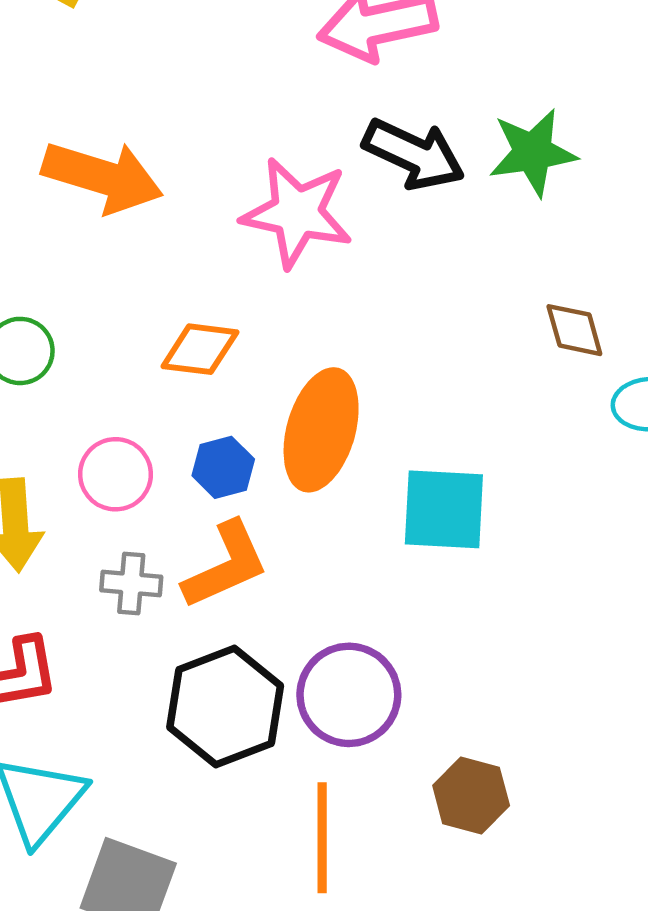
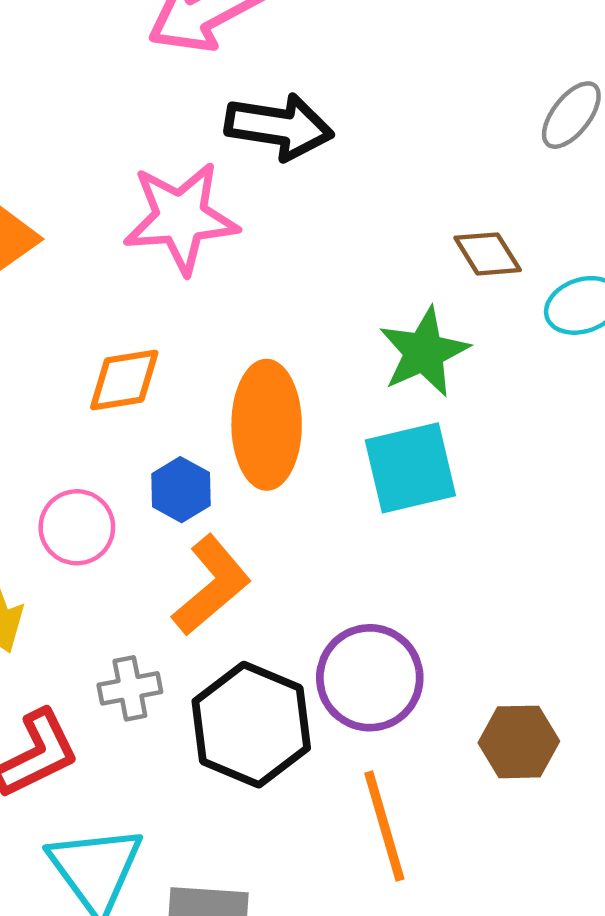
green star: (533, 152) -> (424, 352), moved
gray cross: (131, 583) -> (130, 688), moved

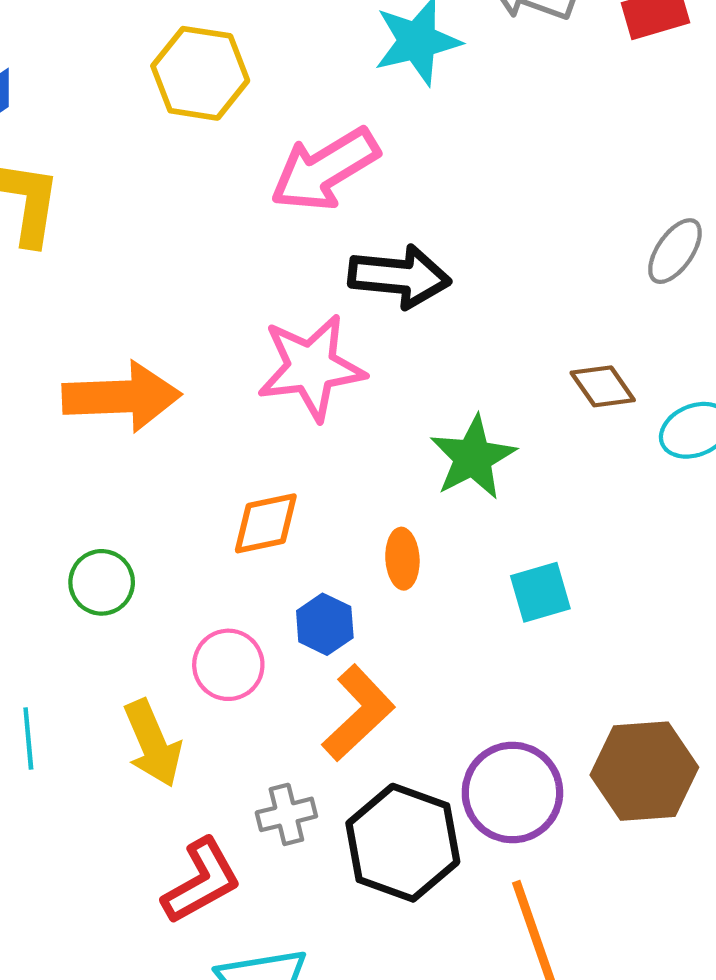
green star: (424, 352) -> (473, 457), moved
orange ellipse: (267, 425) -> (402, 559), size x0.5
cyan square: (410, 468) -> (540, 592), size x0.7
brown hexagon: (519, 742) -> (644, 771), moved, size x1.4

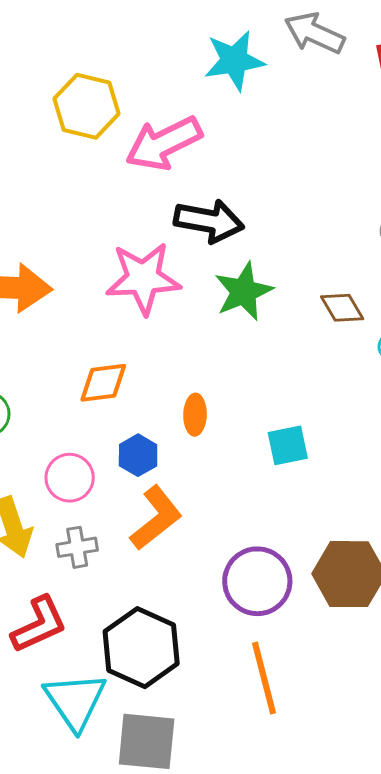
yellow hexagon: (200, 73) -> (87, 106), moved
green star: (473, 457) -> (244, 291), moved
gray cross: (286, 814) -> (77, 547), moved
black hexagon: (403, 843) -> (141, 648), moved

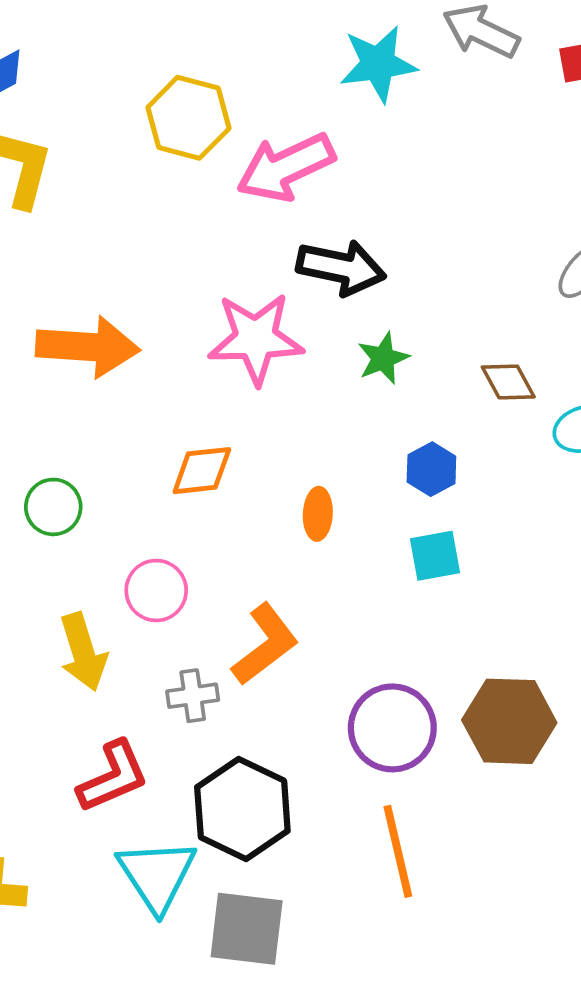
green star: (244, 291) -> (383, 358), size x0.7
blue hexagon: (138, 455) -> (431, 469), moved
gray cross: (77, 547) -> (193, 696), moved

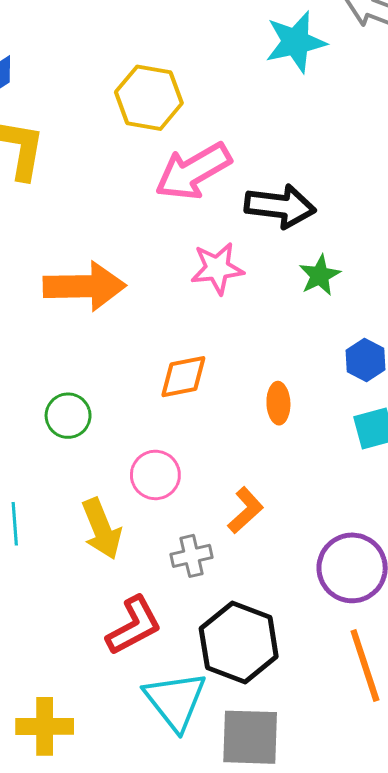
pink arrow: (286, 167) -> (193, 171), moved
pink star: (256, 339) -> (217, 268), size x0.7
orange L-shape: (265, 644) -> (245, 510), size x0.7

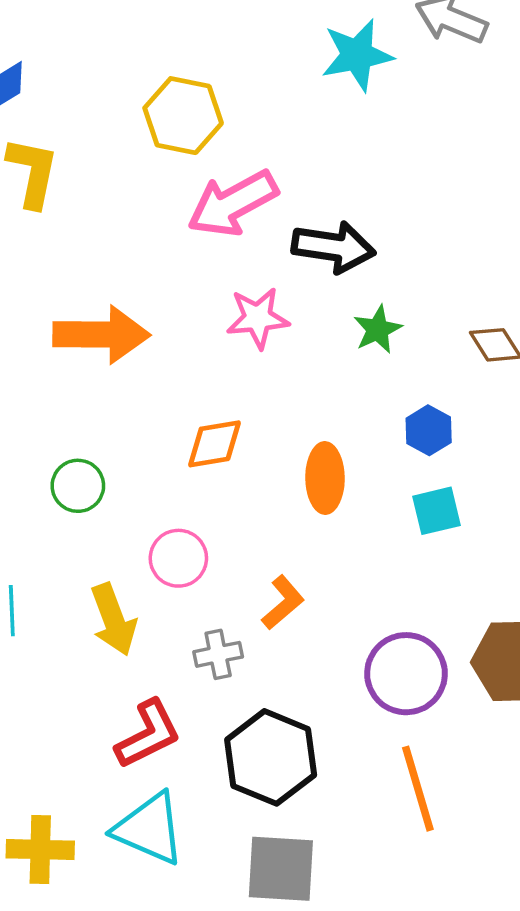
orange ellipse: (278, 403) -> (325, 478), size x1.4
cyan triangle: (175, 701) -> (149, 829), moved, turned -30

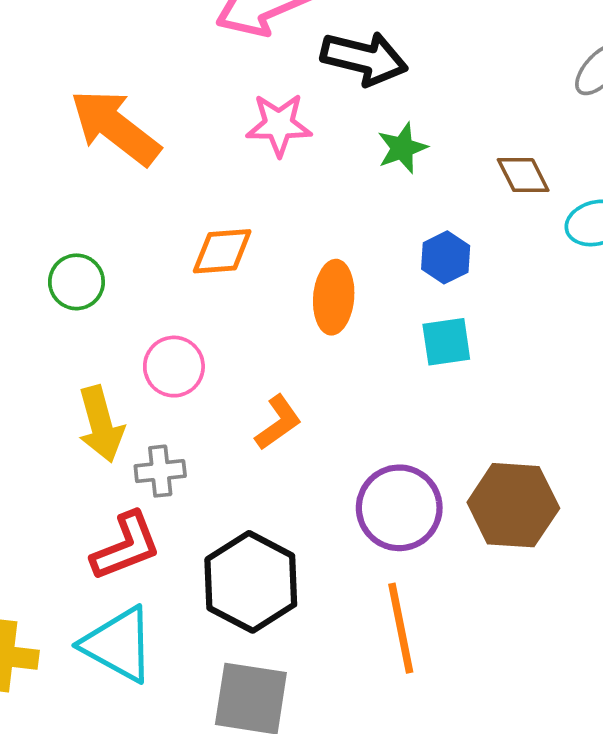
orange arrow: (101, 335) -> (115, 127), turned -148
gray cross: (218, 654) -> (160, 471), moved

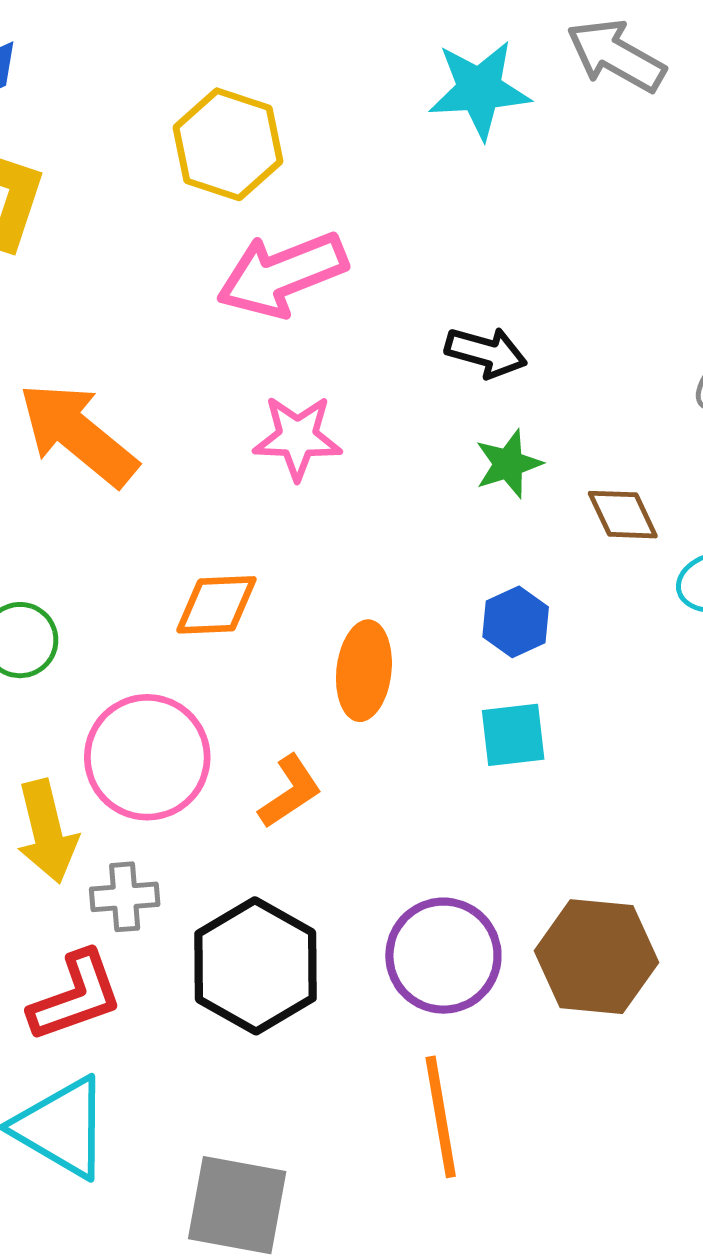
black arrow: (364, 58) -> (486, 352), moved, size x0.7
green star: (402, 148) -> (508, 464), moved
pink circle: (174, 367) -> (147, 757), size x1.5
orange L-shape: (278, 422) -> (290, 792), moved
black hexagon: (251, 582) -> (255, 966), moved

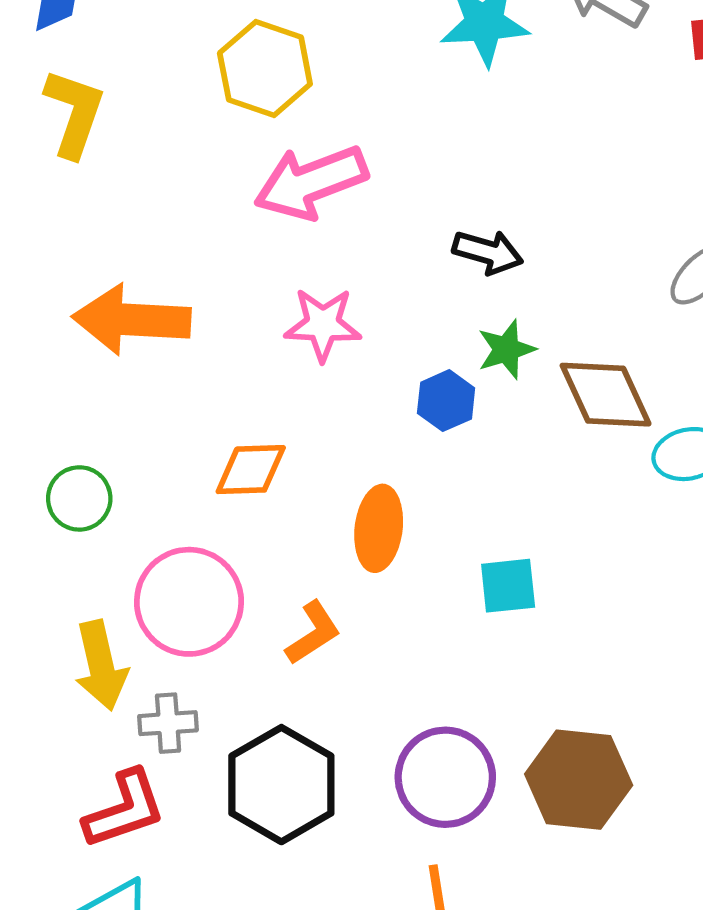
orange arrow: (78, 434) -> (132, 320), turned -37
brown diamond: (623, 515) -> (606, 395), size x1.5
blue hexagon: (516, 622) -> (446, 401), moved

